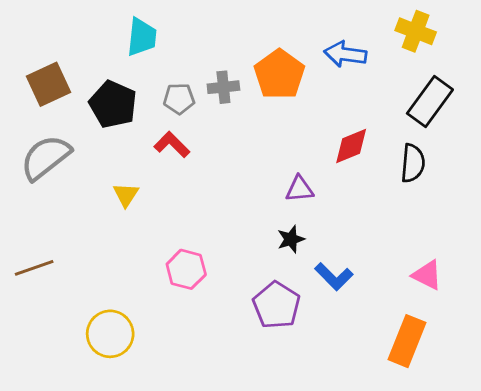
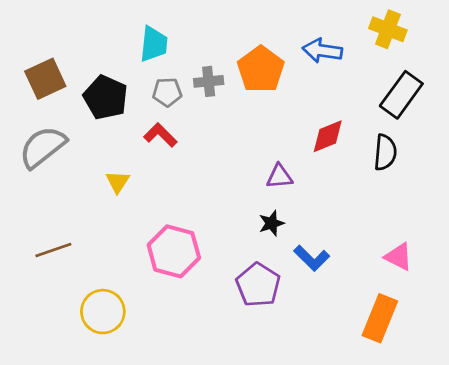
cyan trapezoid: (142, 37) -> (154, 44), moved
brown line: (34, 268) -> (53, 250), moved
pink hexagon: (186, 269) -> (174, 251), size x1.4

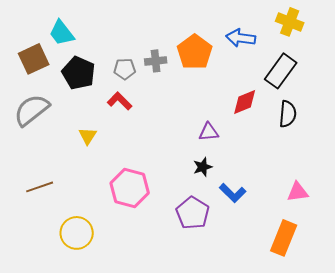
cyan trapezoid: (154, 44) -> (62, 33), moved, turned 136
black rectangle: (401, 95) -> (281, 71), moved
pink triangle: (399, 257) -> (298, 192), turned -35

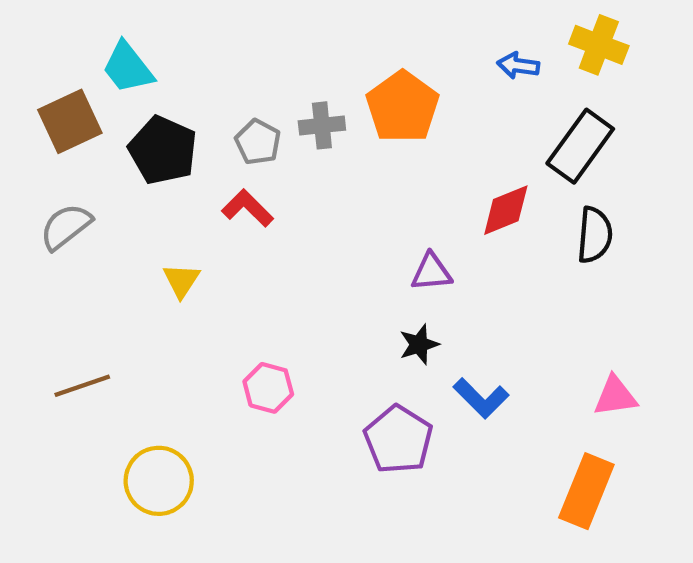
blue arrow: (241, 38) -> (518, 66), moved, size x0.7
gray pentagon: (125, 69) -> (258, 142), turned 30
gray semicircle: (32, 110) -> (66, 227), size x0.7
pink hexagon: (130, 188) -> (268, 388), size x0.6

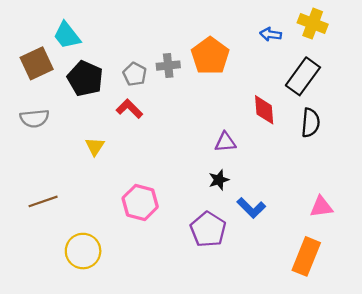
red diamond: (506, 210) -> (264, 110), turned -72
gray semicircle: (66, 227) -> (34, 118), turned -148
pink hexagon: (268, 388) -> (140, 202), size x1.4

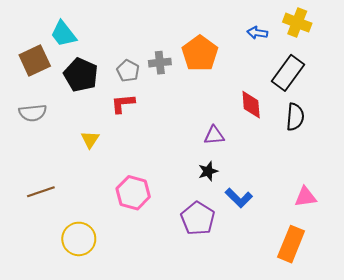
red L-shape: (129, 109) -> (123, 104), turned -50

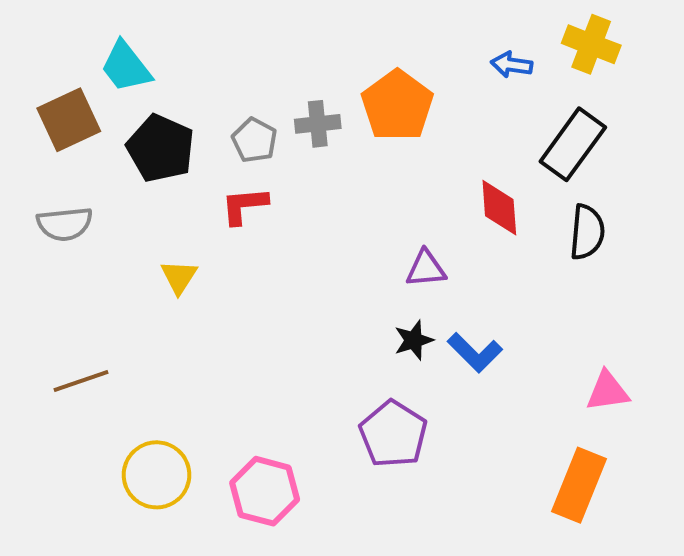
pink hexagon: (133, 193) -> (265, 491), moved
blue L-shape: (239, 198) -> (475, 352), moved

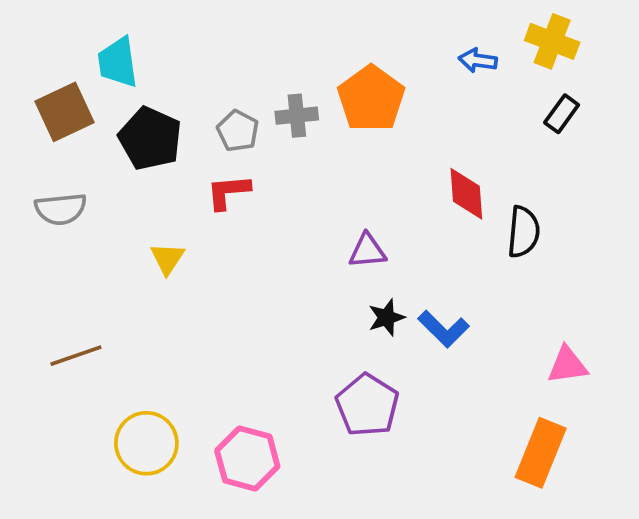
cyan trapezoid: (126, 67) -> (118, 62), turned 30
black rectangle: (573, 144) -> (562, 114), moved, size x0.6
black semicircle: (587, 232) -> (524, 232), moved
purple triangle: (426, 269) -> (367, 251), moved

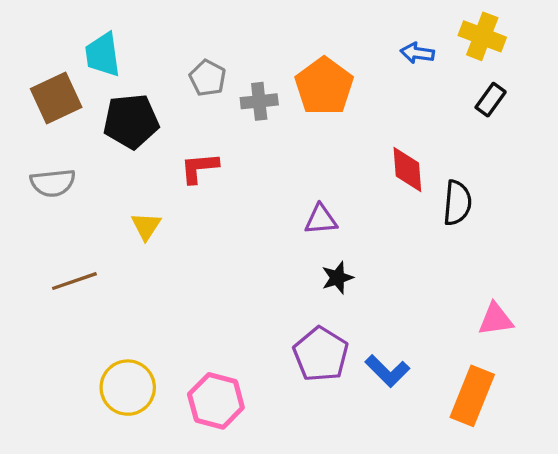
gray pentagon: (238, 131) -> (208, 78), moved
black pentagon: (150, 138) -> (131, 121), turned -30
blue L-shape: (444, 329) -> (387, 371), moved
brown line: (76, 356) -> (74, 281), moved

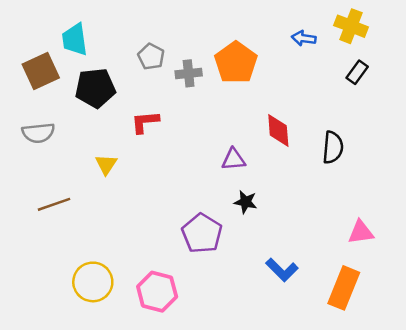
red diamond: (407, 170) -> (278, 130), moved
black star: (337, 278) -> (246, 202), turned 30
purple pentagon: (321, 354) -> (202, 233), moved

